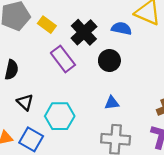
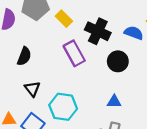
black cross: (84, 32) -> (98, 31), turned -30

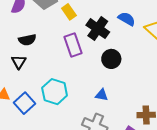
blue semicircle: (134, 33) -> (127, 19), moved
black semicircle: (24, 56) -> (27, 40), turned 48
black triangle: (32, 89) -> (19, 62), moved

